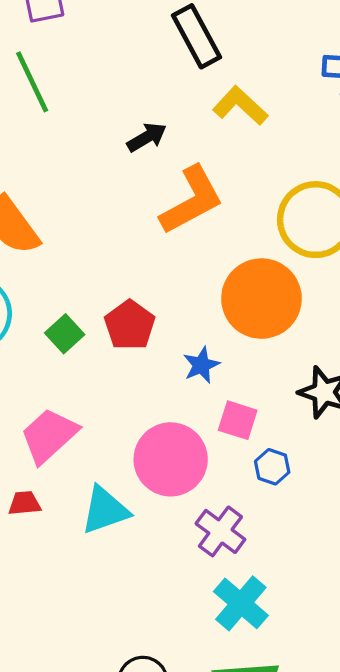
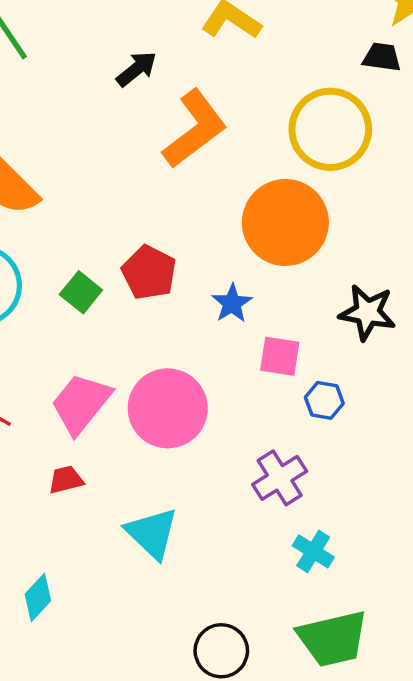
pink circle: (171, 459) -> (168, 408), moved
cyan triangle: (105, 510) -> (152, 533), moved, turned -48
purple cross: (220, 531) -> (280, 478), turned 30
cyan cross: (241, 603) -> (313, 551), size x0.7

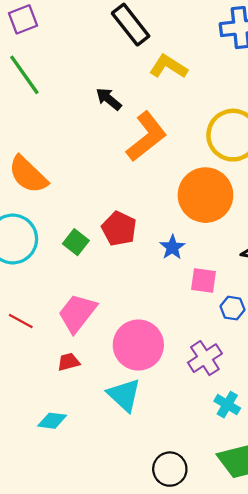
black arrow: (137, 69) -> (109, 99), turned -100
pink circle: (168, 408) -> (138, 345), moved
cyan diamond: (38, 597) -> (52, 421), moved, turned 56

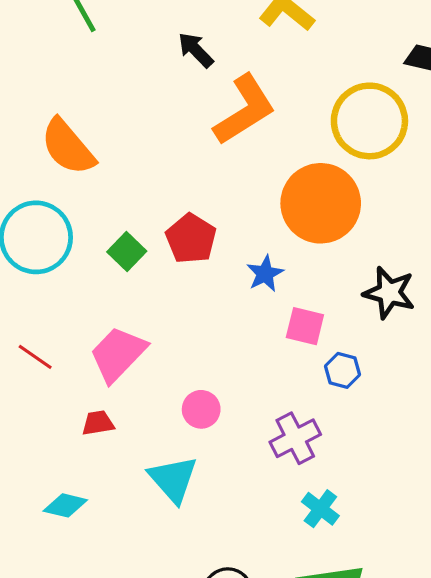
pink circle: (138, 345) -> (201, 409), size x0.5

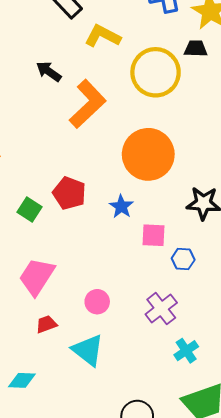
yellow circle: (369, 121) -> (156, 72), moved
red trapezoid: (98, 423) -> (46, 324), moved
cyan cross: (320, 509) -> (186, 351), turned 30

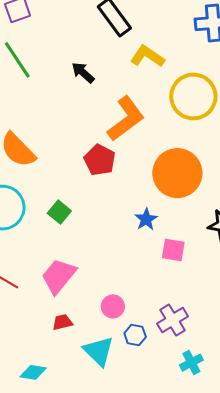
black arrow: (49, 71) -> (83, 73), moved
red pentagon: (69, 193) -> (100, 160), moved
blue hexagon: (183, 259) -> (135, 335), moved

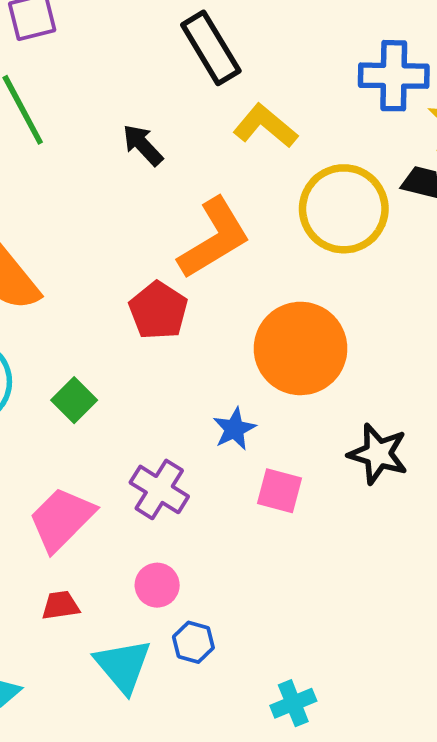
purple cross: (173, 320) -> (159, 489), moved, turned -32

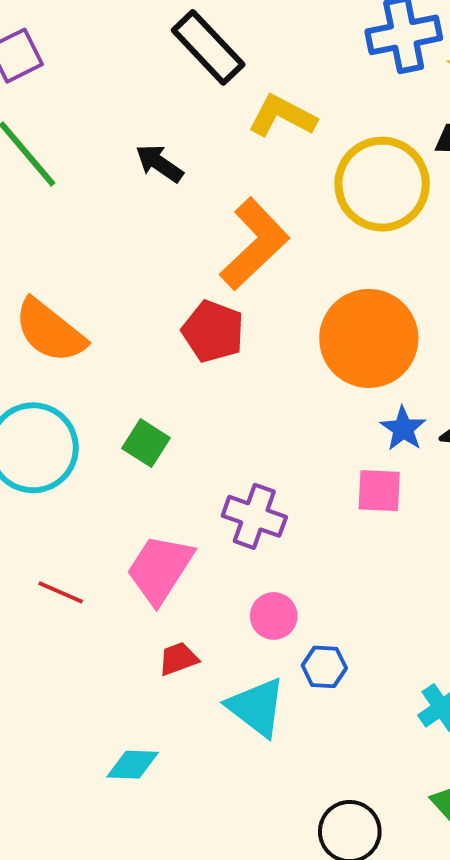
blue star: (234, 429) -> (403, 429), moved

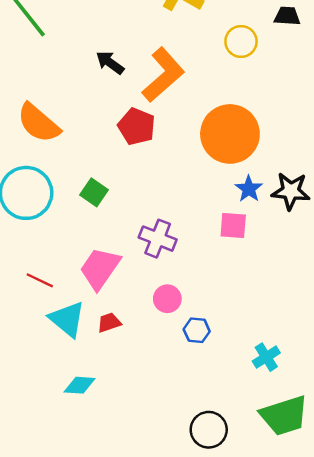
black arrow: (159, 163) -> (110, 63), moved
yellow circle: (382, 184) -> (241, 41), size x0.6
cyan triangle: (256, 707) -> (67, 319), moved

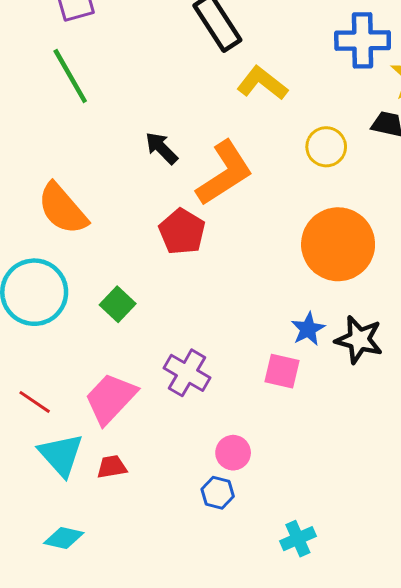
orange circle: (230, 134) -> (338, 244), moved
pink circle: (167, 299) -> (233, 453), moved

